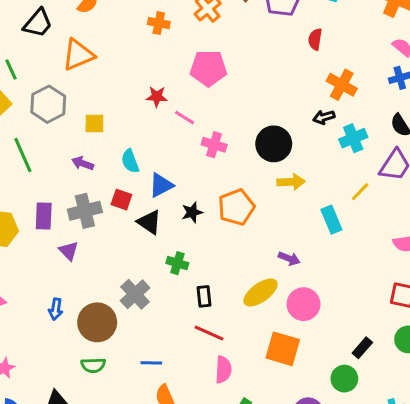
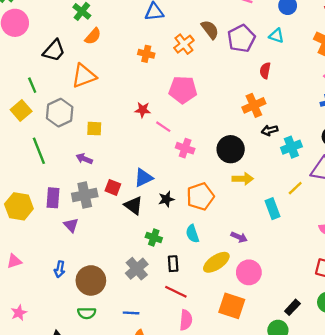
orange cross: (342, 85) -> (254, 105), moved, turned 35
cyan semicircle: (130, 161) -> (192, 234), moved
gray cross: (135, 294) -> (137, 269), moved

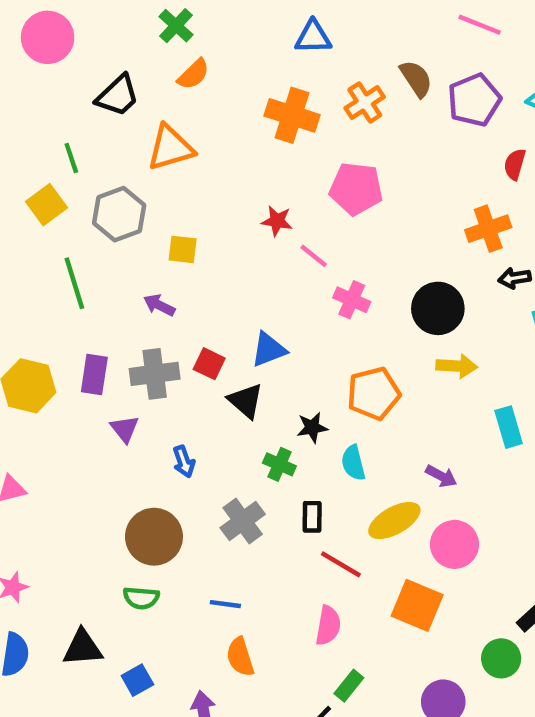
orange cross: (146, 54) -> (292, 115), size x1.6
black star: (166, 199) -> (312, 428), moved
blue arrow: (60, 269) -> (184, 462), moved, turned -35
red line: (176, 292) -> (341, 564), moved

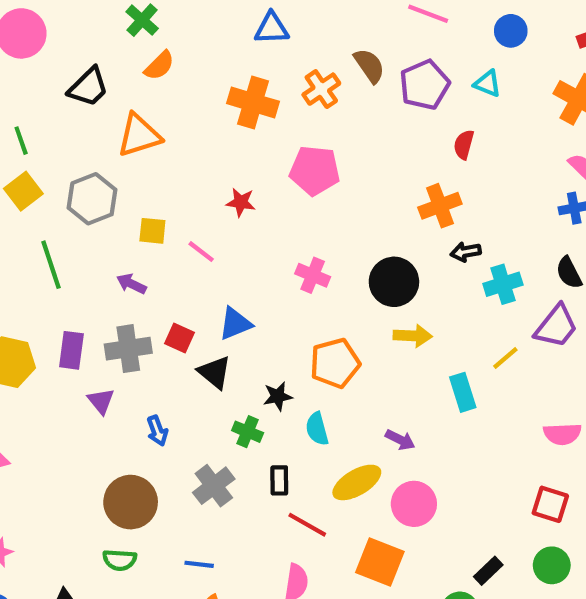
green line: (71, 158) -> (21, 141), moved
pink line: (314, 256) -> (201, 252), moved

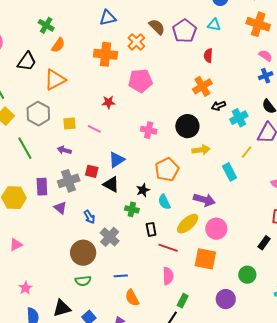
purple arrow: (400, 440) -> (204, 200), size x1.5
gray cross: (214, 486) -> (110, 237), moved
black rectangle: (488, 571) -> (264, 243), moved

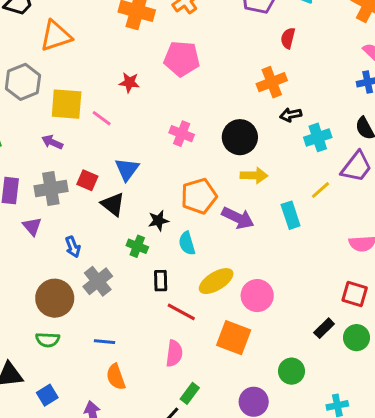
yellow square: (70, 123) -> (67, 104), size x1.6
blue triangle: (117, 160) -> (127, 169), turned -30
purple arrow: (204, 200) -> (238, 218), moved

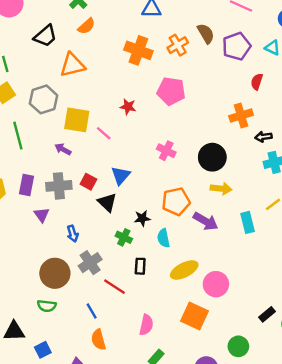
black arrow: (291, 115) -> (263, 137), moved
red line: (181, 312) -> (114, 287), moved
blue line: (104, 342) -> (92, 311), turned 49

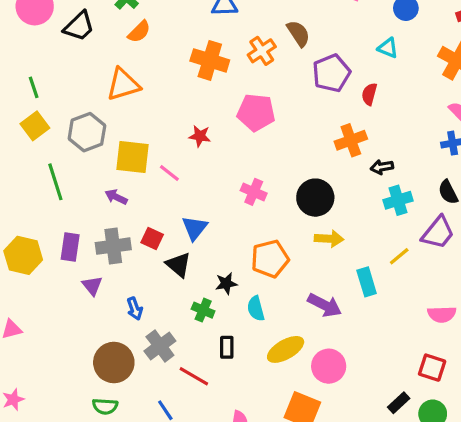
black trapezoid: (45, 36) -> (79, 26), moved
purple pentagon: (237, 46) -> (331, 73), moved
purple arrow: (206, 221) -> (325, 305), moved

